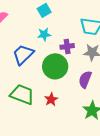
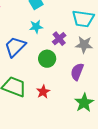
purple cross: (67, 46) -> (59, 39), turned -32
green circle: (55, 66) -> (47, 59), size x0.7

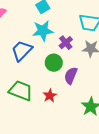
cyan star: (36, 27) -> (43, 31), size x1.5
purple semicircle: (77, 72) -> (71, 76), moved

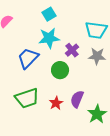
purple semicircle: (71, 76) -> (77, 99), moved
green trapezoid: (21, 91) -> (27, 98), turned 140

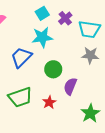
purple cross: (72, 50) -> (65, 18), moved
purple semicircle: (77, 99) -> (70, 86), moved

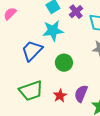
purple semicircle: (70, 86) -> (81, 94), moved

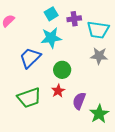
purple cross: (76, 12) -> (74, 19), turned 32
red star: (60, 96) -> (58, 91), moved

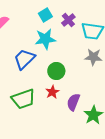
purple cross: (74, 19) -> (68, 20), turned -32

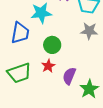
blue trapezoid: (24, 59) -> (20, 33), turned 145

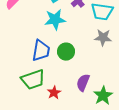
blue trapezoid: (20, 33) -> (41, 51), moved
red star: (48, 66) -> (54, 93), moved

